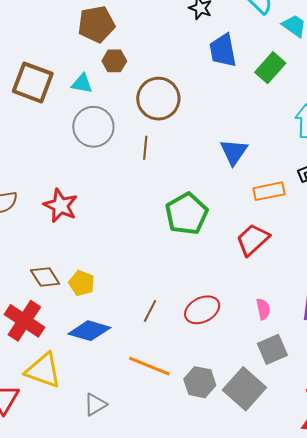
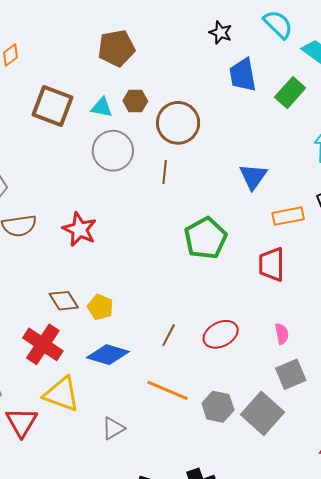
brown hexagon: (114, 61) -> (135, 101), moved
red trapezoid: (253, 240) -> (272, 264), turned -48

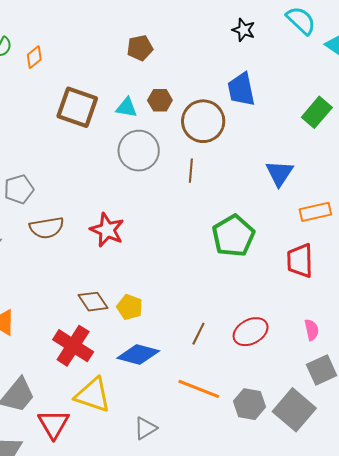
brown pentagon: (116, 48) -> (140, 48), size x0.7
blue trapezoid: (243, 75) -> (241, 89), moved
green rectangle: (290, 93) -> (317, 112), moved

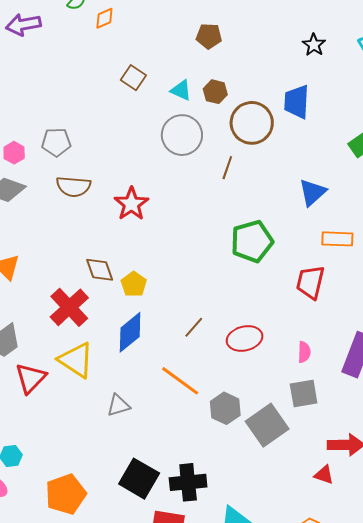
brown square: (77, 107) -> (133, 78), size x0.6
blue diamond: (138, 355) -> (130, 332), turned -69

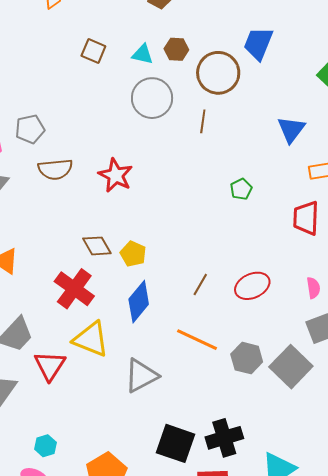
blue trapezoid: (297, 102) -> (258, 43), turned 30
green pentagon: (252, 241) -> (241, 189), size x0.5
gray triangle: (118, 405) -> (141, 376), size x1.5

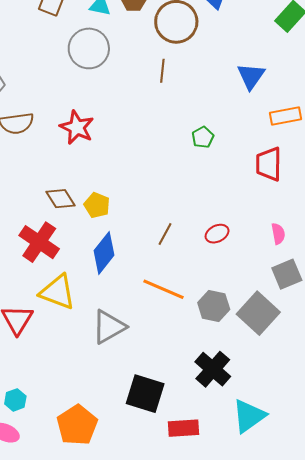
gray circle: (152, 98) -> (89, 48), moved
red ellipse: (252, 286) -> (217, 234), size x0.7
black cross: (224, 438) -> (213, 369), moved, turned -30

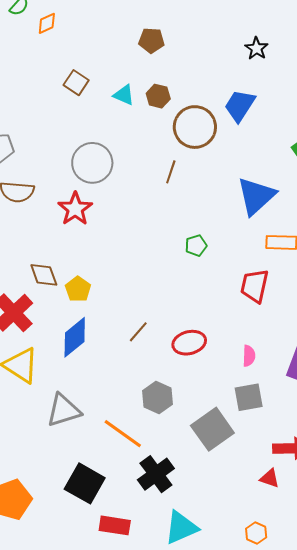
gray circle: (89, 48) -> (92, 163), moved
blue triangle: (251, 76) -> (256, 196), size x1.4
red ellipse: (217, 234) -> (189, 343), size x1.4
orange line: (164, 289) -> (123, 434), moved
gray hexagon: (214, 306) -> (158, 397), moved

